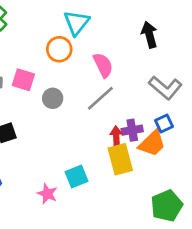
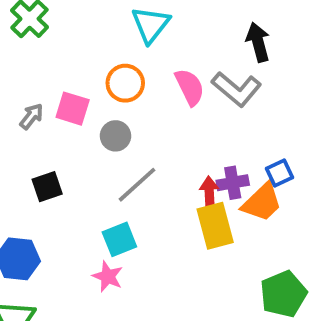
orange circle: (59, 49) -> (125, 83), moved
gray L-shape: (165, 88) -> (237, 89), moved
gray line: (100, 98) -> (137, 185), moved
cyan square: (76, 177) -> (119, 239), moved

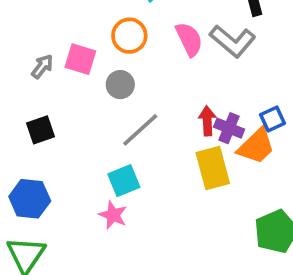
purple cross: (233, 183) -> (229, 128), turned 32
black square: (47, 187) -> (41, 130), moved
red arrow: (209, 193) -> (207, 121), moved

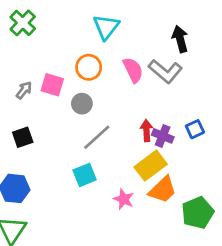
orange trapezoid: (256, 146) -> (163, 190), moved
yellow rectangle: (213, 168) -> (151, 166), turned 68
pink star: (113, 215) -> (124, 199), moved

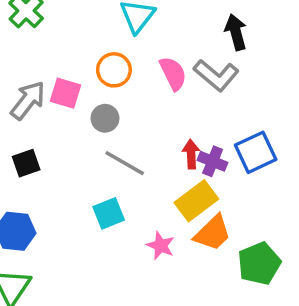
gray arrow: (24, 90) -> (28, 100), size x1.6
blue square: (195, 129) -> (256, 152), size x1.6
gray line: (97, 137) -> (125, 163), turned 72

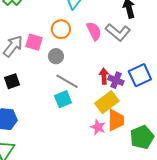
cyan square: (109, 213) -> (63, 99), moved
orange trapezoid: (213, 233) -> (116, 120), turned -45
pink star: (161, 246) -> (98, 127), moved

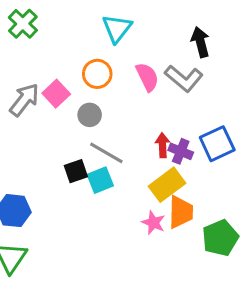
pink square: (34, 42) -> (56, 94), turned 30
black square: (12, 81) -> (76, 171), moved

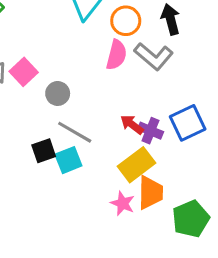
orange circle: (97, 74) -> (126, 21), moved
pink semicircle: (147, 77) -> (116, 55), turned 40
red arrow: (162, 145) -> (132, 124), turned -50

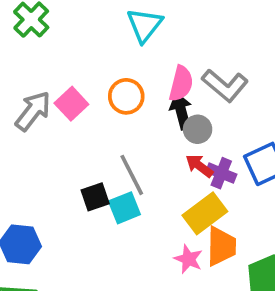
black arrow: (171, 19) -> (181, 111), moved
orange circle: (126, 21) -> (126, 96), moved
gray circle: (58, 93) -> (198, 129), moved
gray line: (75, 132) -> (132, 175), turned 33

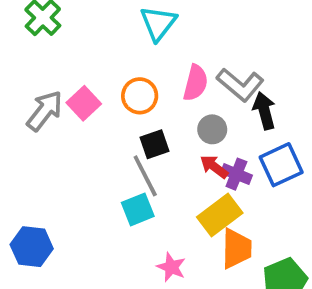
black arrow: (181, 111) -> (264, 111), moved
black square: (95, 197) -> (155, 144), moved
pink star: (188, 259) -> (171, 267), moved

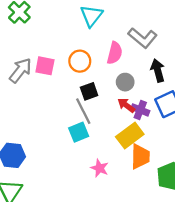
gray L-shape: (240, 85) -> (143, 38), moved
pink square: (84, 103) -> (45, 66), turned -36

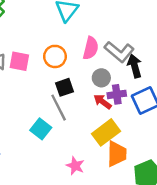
gray L-shape: (143, 38) -> (119, 52), moved
purple cross: (140, 110) -> (117, 94), moved, turned -30
cyan square: (79, 132) -> (41, 129), moved, turned -30

